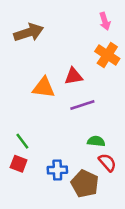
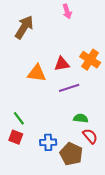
pink arrow: (105, 21) -> (67, 11), moved
brown arrow: (29, 32) -> (24, 27), turned -40
orange cross: (107, 55) -> (90, 60), moved

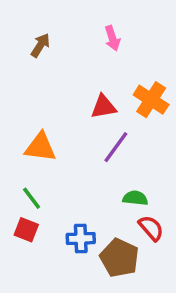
pink arrow: (67, 11) -> (112, 38), moved
brown arrow: (24, 27) -> (40, 45), size x0.6
orange triangle: (37, 73) -> (40, 147), moved
purple line: (69, 88) -> (116, 147), turned -36

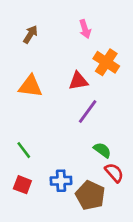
orange cross: (151, 100) -> (106, 62), moved
orange triangle: (40, 147) -> (30, 86), moved
green semicircle: (135, 198) -> (102, 150), turned 30
red square: (26, 230) -> (22, 185), moved

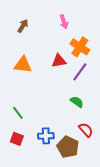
purple line: (88, 112) -> (80, 72), moved
green semicircle: (102, 150) -> (77, 102), moved

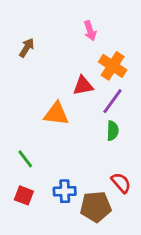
brown arrow: (23, 26) -> (27, 48), moved
orange triangle: (23, 65) -> (56, 114), moved
green semicircle: (77, 102) -> (113, 131), moved, turned 56
brown pentagon: (68, 147) -> (96, 207), turned -30

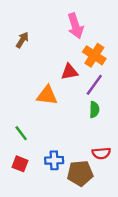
pink arrow: (90, 31) -> (75, 26), size x1.5
red semicircle: (121, 183) -> (101, 153), turned 126

